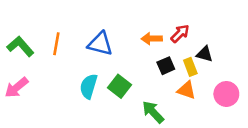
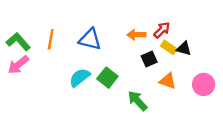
yellow rectangle: (190, 67) -> (169, 47), moved, turned -35
cyan semicircle: (89, 86) -> (80, 78), turned 35
pink arrow: (16, 88) -> (18, 65), moved

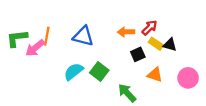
green L-shape: (18, 42) -> (17, 38), turned -55
pink arrow: (18, 65) -> (35, 48), moved

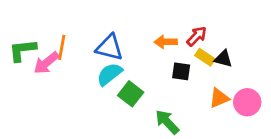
black square: (138, 54) -> (181, 71), turned 32
cyan semicircle: (74, 71) -> (110, 74), moved
orange triangle: (155, 75) -> (219, 98), moved, turned -42

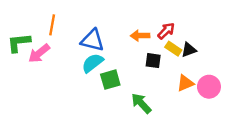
orange line: (62, 47) -> (52, 25), moved
black triangle: (223, 59) -> (189, 50), turned -35
green square: (131, 94) -> (110, 80), turned 36

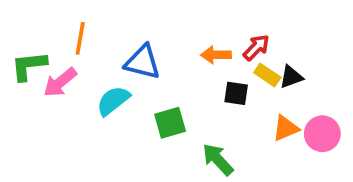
cyan semicircle: (93, 63) -> (113, 101), moved

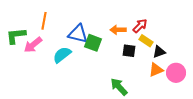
black triangle: (291, 77) -> (159, 52), moved
green square: (170, 123) -> (93, 43), moved, turned 36

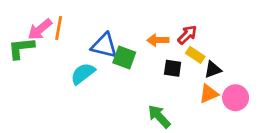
pink arrow: (33, 45) -> (40, 29), moved

